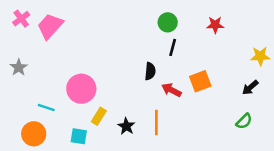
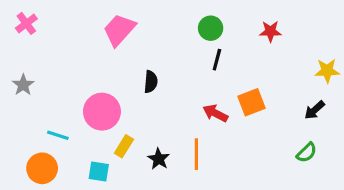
pink trapezoid: (50, 26) -> (119, 30), moved
black semicircle: (150, 71) -> (151, 82), moved

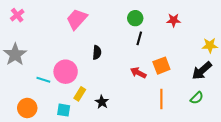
gray star: (23, 85) -> (15, 55), size x1.6
black arrow: (315, 110) -> (202, 71), size x1.5
cyan line: (58, 135) -> (43, 80), moved
orange line: (196, 154) -> (161, 99), moved

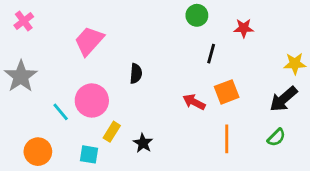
green circle: (135, 18) -> (197, 15), moved
pink trapezoid: (77, 19) -> (89, 41), moved
black line: (139, 38) -> (211, 54), moved
cyan line: (43, 80) -> (61, 112), turned 32

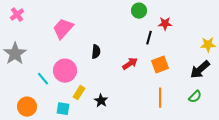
red star: (244, 28) -> (165, 24), moved
red arrow: (194, 102) -> (130, 64), moved, turned 119

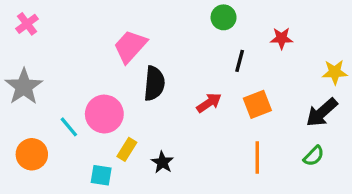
red star: (165, 24) -> (282, 38), moved
pink trapezoid: (63, 29) -> (130, 46), moved
black semicircle: (96, 52) -> (154, 83), size x1.5
orange circle: (27, 107) -> (32, 154), moved

